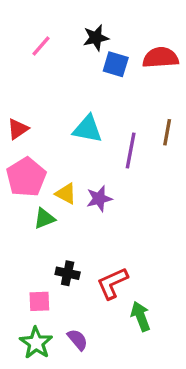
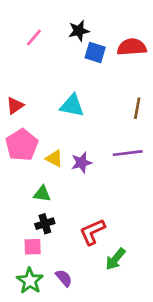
purple line: (131, 150) -> (128, 153), moved, turned 72
green triangle: (44, 219) -> (42, 194), moved, turned 30
black cross: (68, 273) -> (45, 224), moved, turned -30
green arrow: (141, 316) -> (115, 259), turned -120

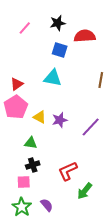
red semicircle: (132, 47) -> (85, 36), moved
blue square: (95, 53) -> (60, 50), moved
red triangle: (15, 105) -> (17, 84), moved
purple line: (128, 153) -> (91, 127), moved, turned -40

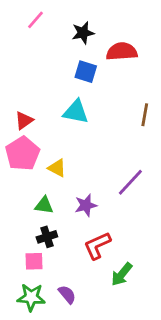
pink line: (25, 28) -> (35, 20), moved
purple star: (60, 120) -> (86, 205), moved
green star: (22, 207) -> (31, 297), turned -30

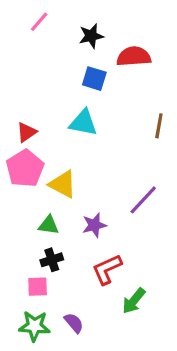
yellow triangle: (57, 168) -> (63, 184), size x1.4

